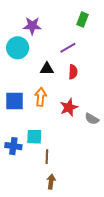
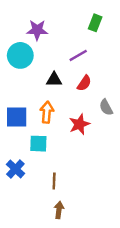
red semicircle: (73, 72) -> (84, 83), turned 32
gray semicircle: (92, 119) -> (106, 107), moved, turned 32
cyan square: (34, 137) -> (38, 144), moved
blue cross: (13, 146) -> (15, 169), turned 35

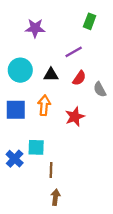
cyan circle: (20, 55) -> (20, 70), moved
gray semicircle: (106, 107) -> (100, 89), moved
cyan square: (38, 144) -> (36, 147), moved

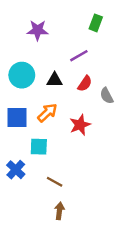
orange arrow: (44, 105) -> (47, 113), turned 42
cyan square: (36, 147) -> (39, 147), moved
brown line: (51, 170) -> (55, 182), turned -63

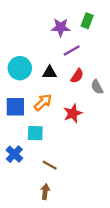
purple star: (38, 30) -> (61, 27), moved
brown arrow: (59, 211) -> (45, 192), moved

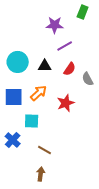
green rectangle: (87, 21) -> (83, 12), moved

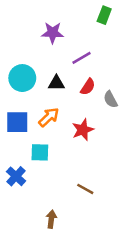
purple star: (55, 25) -> (53, 33), moved
brown line: (45, 150) -> (85, 189), moved

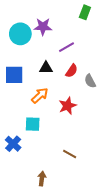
cyan circle: (22, 78) -> (20, 34), moved
blue square: (17, 122) -> (14, 75), moved

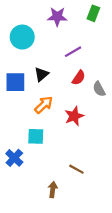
purple star: (43, 27) -> (57, 17), moved
black triangle: (46, 68) -> (41, 74), moved, turned -40
brown arrow: (42, 179) -> (53, 189), moved

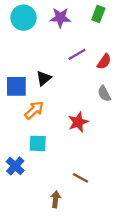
cyan circle: (22, 37) -> (24, 18), moved
red semicircle: (79, 78) -> (104, 62), moved
orange arrow: (44, 105) -> (34, 110), moved

